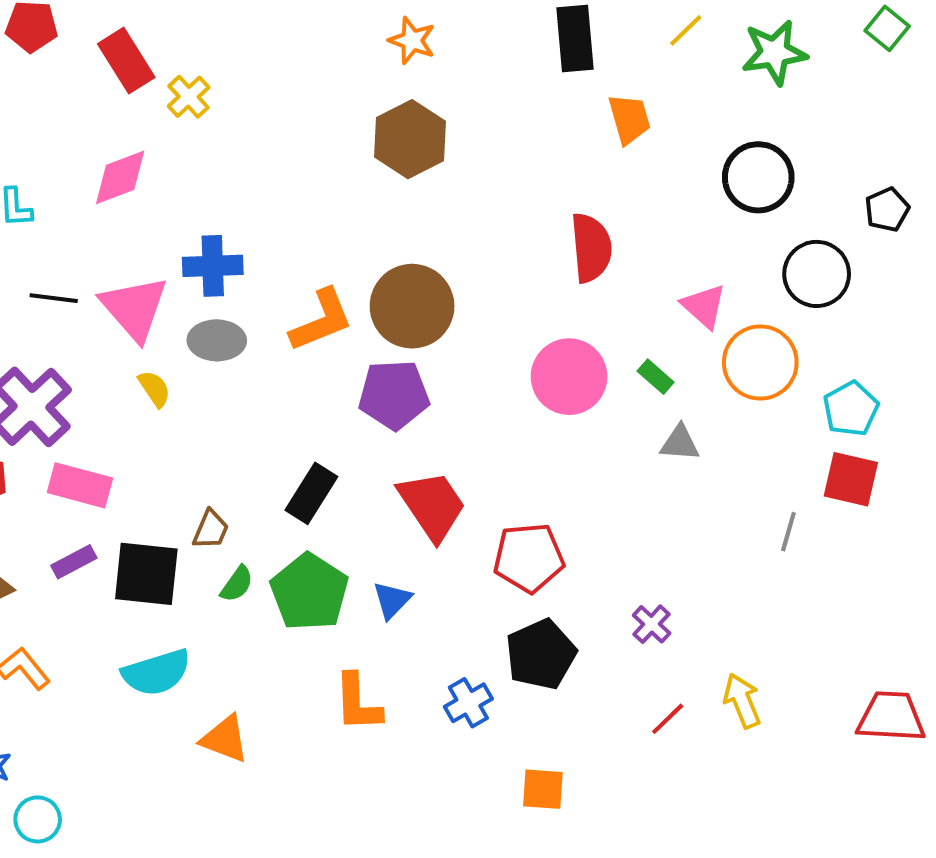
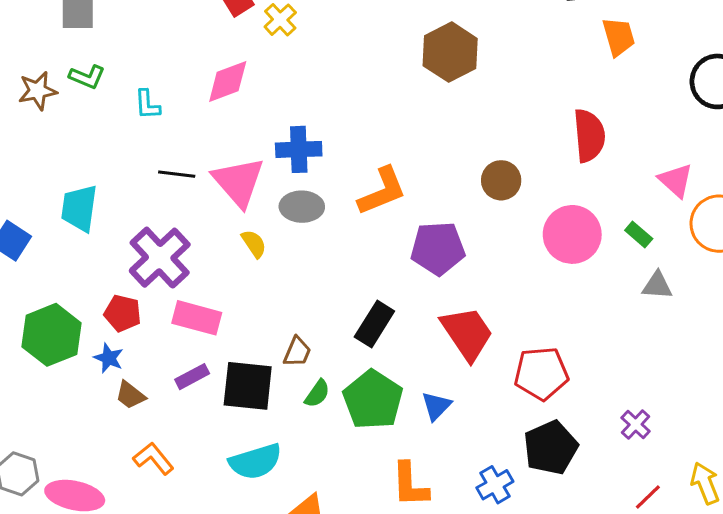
brown circle: (412, 306) -> (501, 180), moved, size x0.6

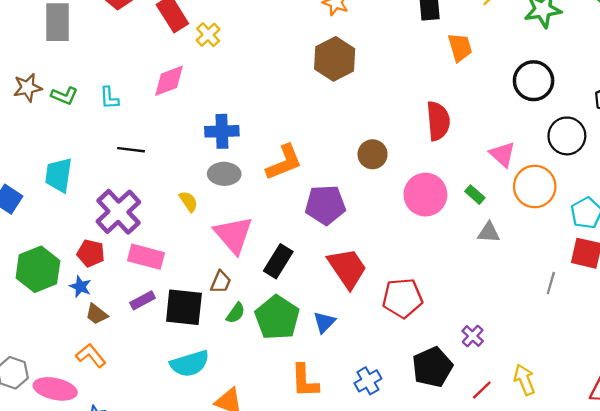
green L-shape: (87, 77) -> (64, 96), moved
pink triangle: (238, 182) -> (233, 235), moved
black pentagon: (551, 448) -> (432, 367), moved
orange L-shape: (153, 458) -> (91, 356), moved

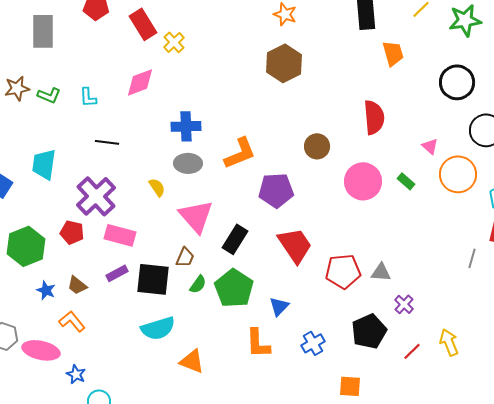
pink triangle: (502, 154) -> (430, 146), size x0.7
gray triangle: (489, 233) -> (381, 272), moved
blue star: (80, 287) -> (46, 290), moved
blue triangle: (324, 322) -> (279, 306), moved

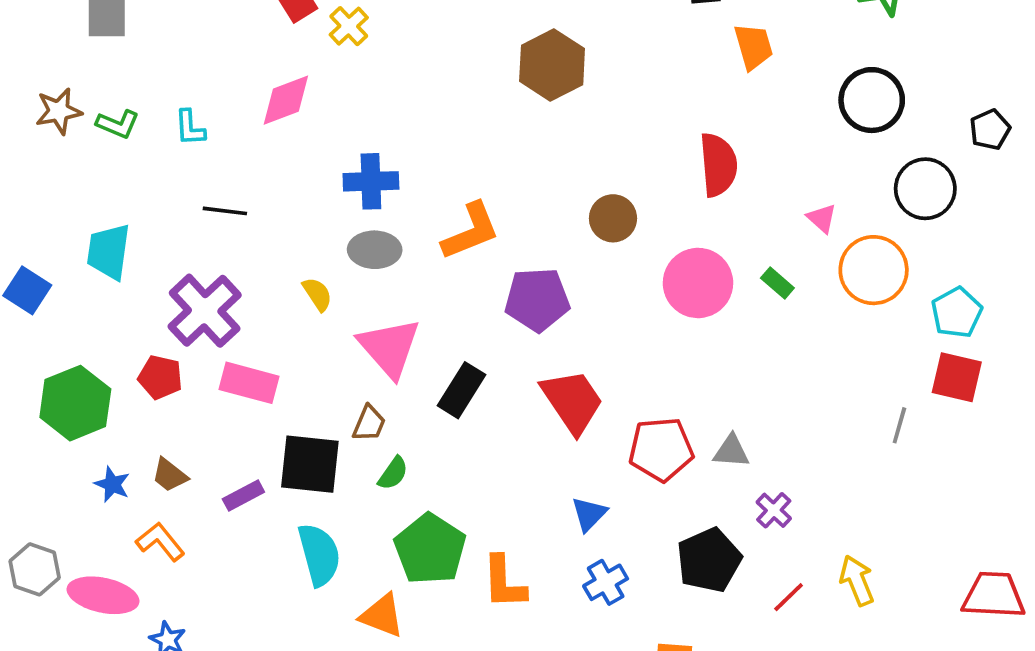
purple rectangle: (117, 273) -> (243, 495), moved
green pentagon: (234, 288) -> (430, 549), moved
blue triangle: (279, 306) -> (589, 514), moved
cyan semicircle: (158, 328) -> (319, 555), turned -88

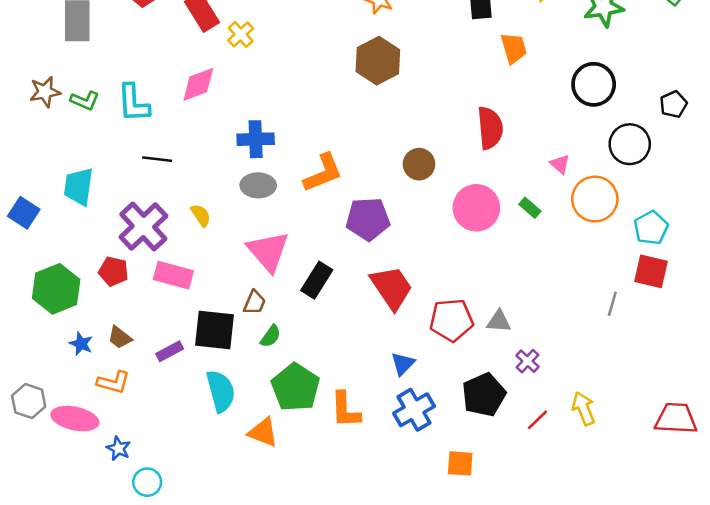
cyan L-shape: (190, 128) -> (133, 103), size x1.6
yellow semicircle: (317, 294) -> (201, 215), moved
orange L-shape: (160, 542) -> (113, 382), turned 144
blue cross: (606, 582) -> (414, 410), size x1.4

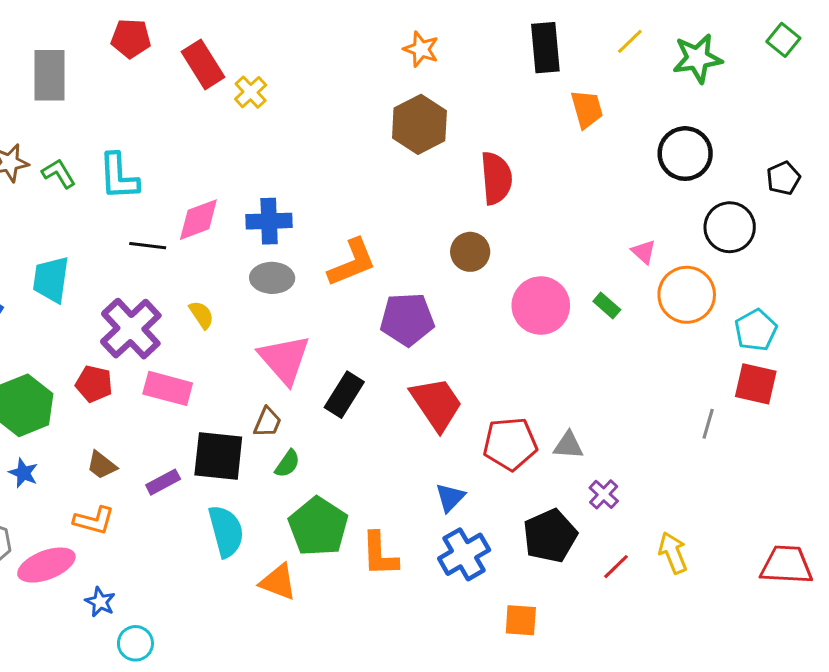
pink diamond: (198, 84) -> (198, 220), moved
green L-shape: (85, 101) -> (59, 173), turned -144
red semicircle: (490, 128) -> (496, 178), moved
blue star: (81, 344) -> (23, 473), moved
pink ellipse: (75, 419) -> (46, 565), turned -33

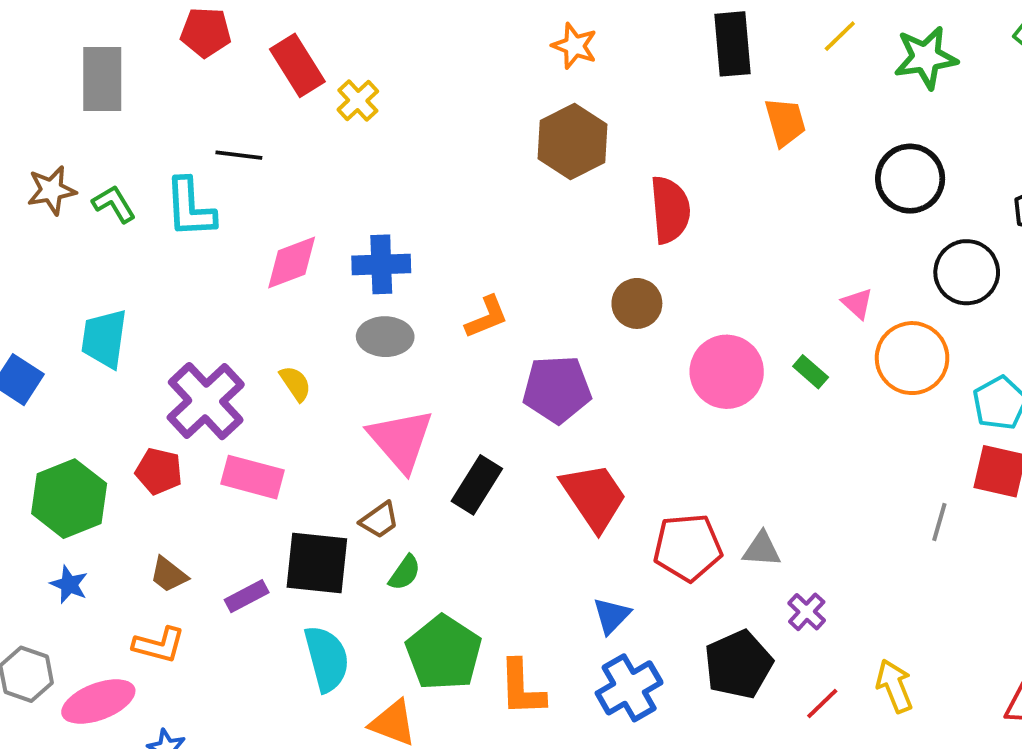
black line: (148, 246) -> (239, 155), moved
orange L-shape: (352, 263) -> (487, 317), size x0.7
brown trapezoid: (267, 422) -> (379, 520), turned 32

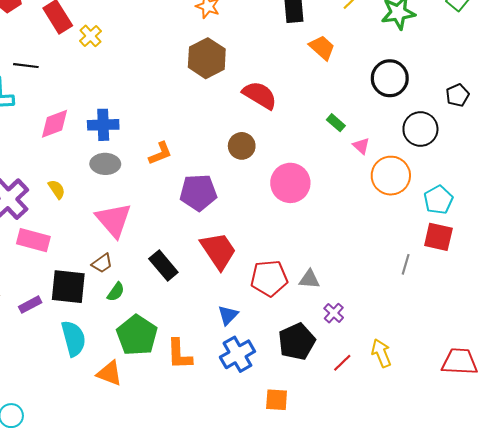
orange trapezoid: (785, 122) -> (322, 48), turned -32
red semicircle: (670, 210) -> (260, 95), turned -54
green rectangle: (811, 372) -> (336, 123), moved
black rectangle: (477, 485) -> (163, 265), moved, turned -72

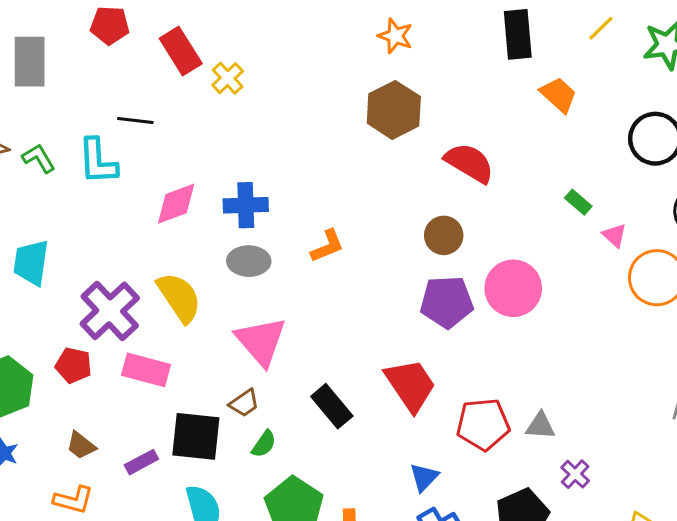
yellow semicircle: (57, 189) -> (179, 297), size x1.8
purple pentagon: (198, 192) -> (447, 302), moved

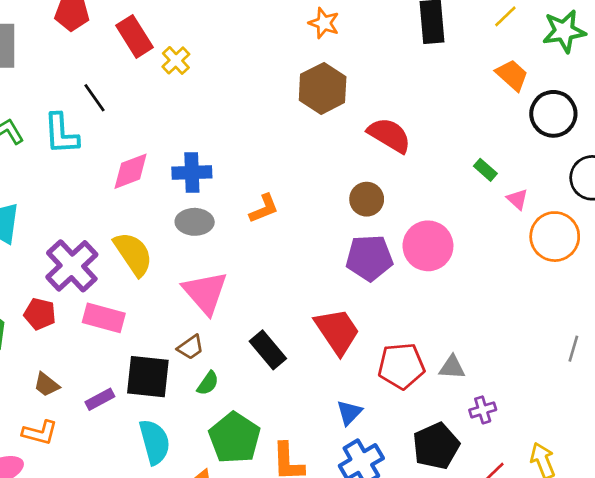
orange trapezoid: (559, 95) -> (512, 75), moved
black line: (135, 121) -> (95, 98), turned 48
purple cross: (575, 474) -> (483, 410), turned 30

